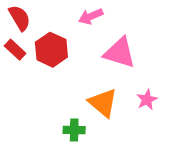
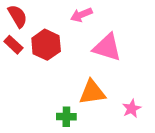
pink star: (147, 100) -> (132, 109), moved
orange triangle: (103, 103) -> (92, 92), turned -48

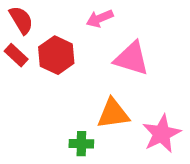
pink star: (132, 109) -> (162, 134), size x1.6

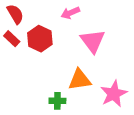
pink triangle: (131, 58) -> (93, 41), turned 36

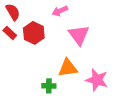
pink star: (114, 94) -> (97, 80), turned -30

